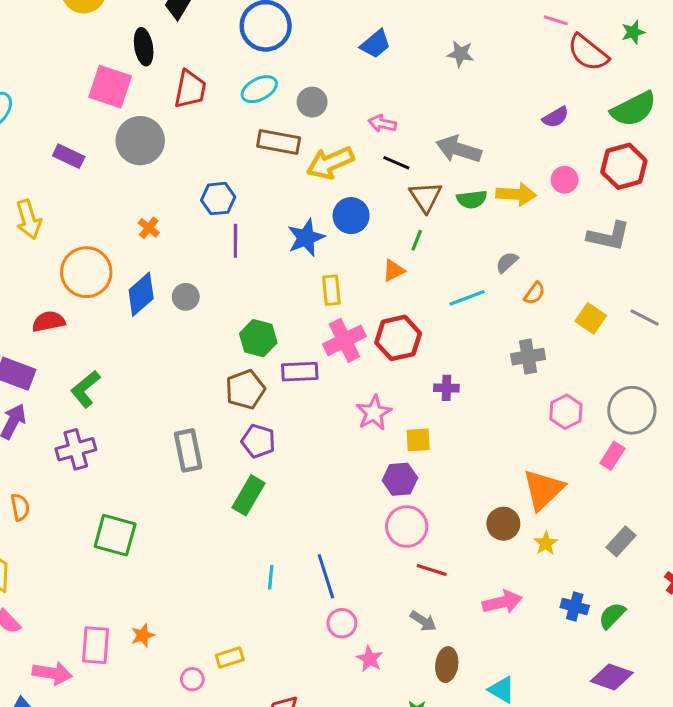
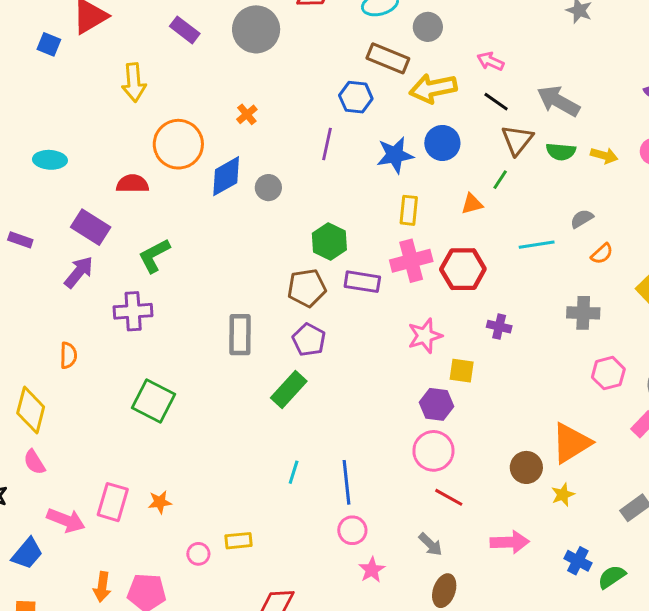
yellow arrow: (516, 194) -> (604, 156), size x0.7
blue hexagon: (218, 199) -> (356, 97), moved

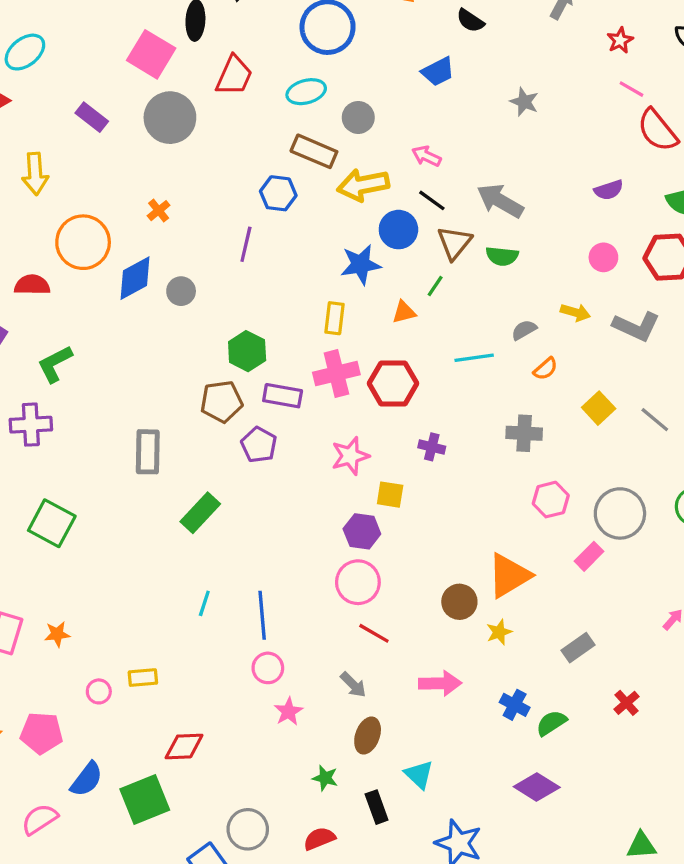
blue circle: (442, 143) -> (398, 230), moved
blue star: (395, 155) -> (361, 264), moved
yellow arrow: (604, 156) -> (575, 312), moved
purple pentagon: (309, 340) -> (259, 445), moved

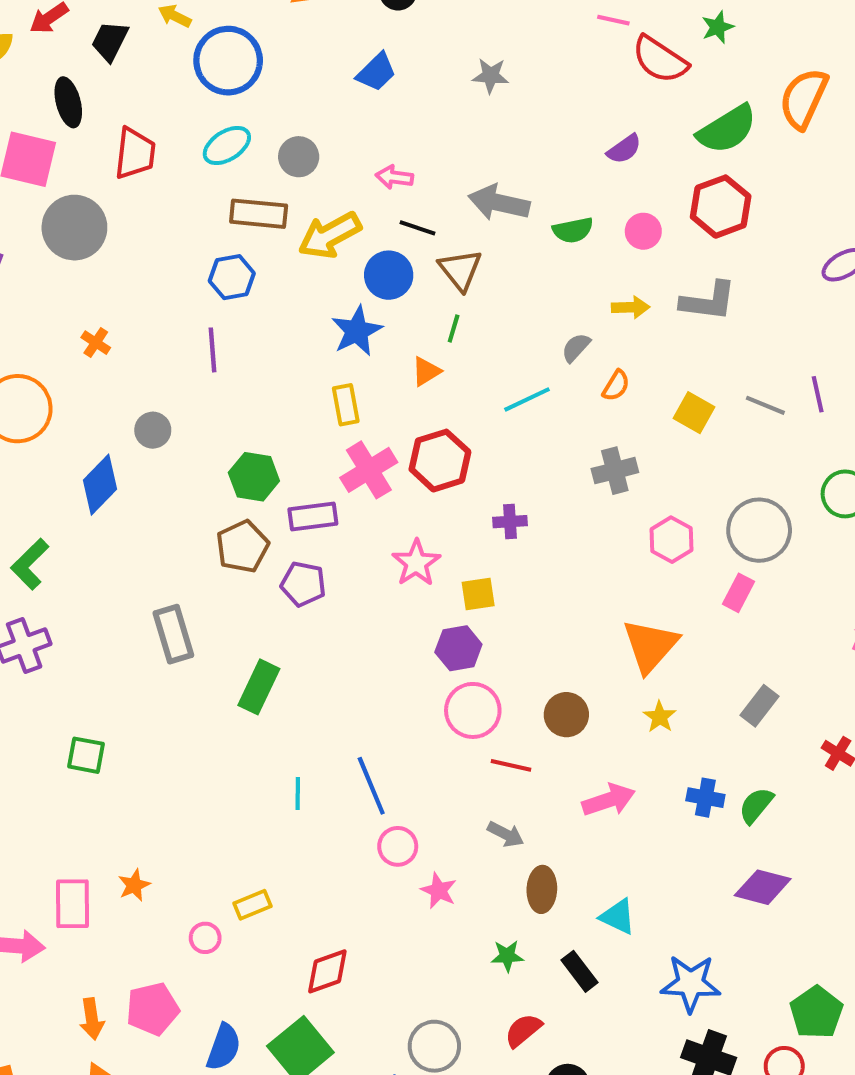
green semicircle: (502, 256) -> (573, 230), moved
blue diamond: (135, 278) -> (100, 485), moved
green square: (52, 523) -> (86, 755), size x0.7
brown circle: (459, 602) -> (566, 715), moved

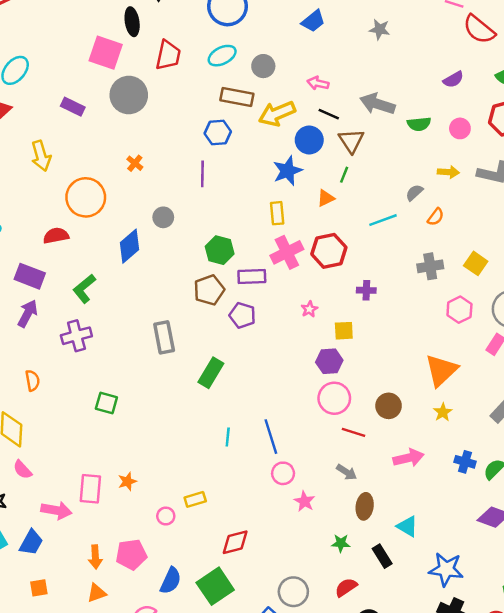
yellow square: (694, 413) -> (476, 263), moved
pink star: (416, 563) -> (309, 309), size x0.6

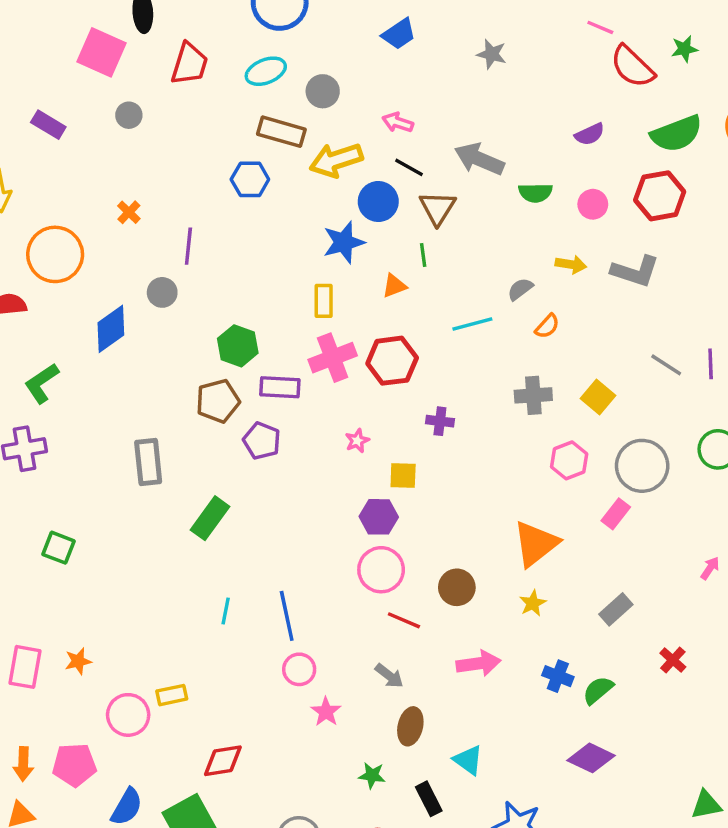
gray circle: (129, 95) -> (129, 115), size x0.5
purple line: (202, 174) -> (188, 246), moved
green line: (344, 175) -> (423, 255), turned -35
pink circle: (166, 516) -> (128, 715), size x1.6

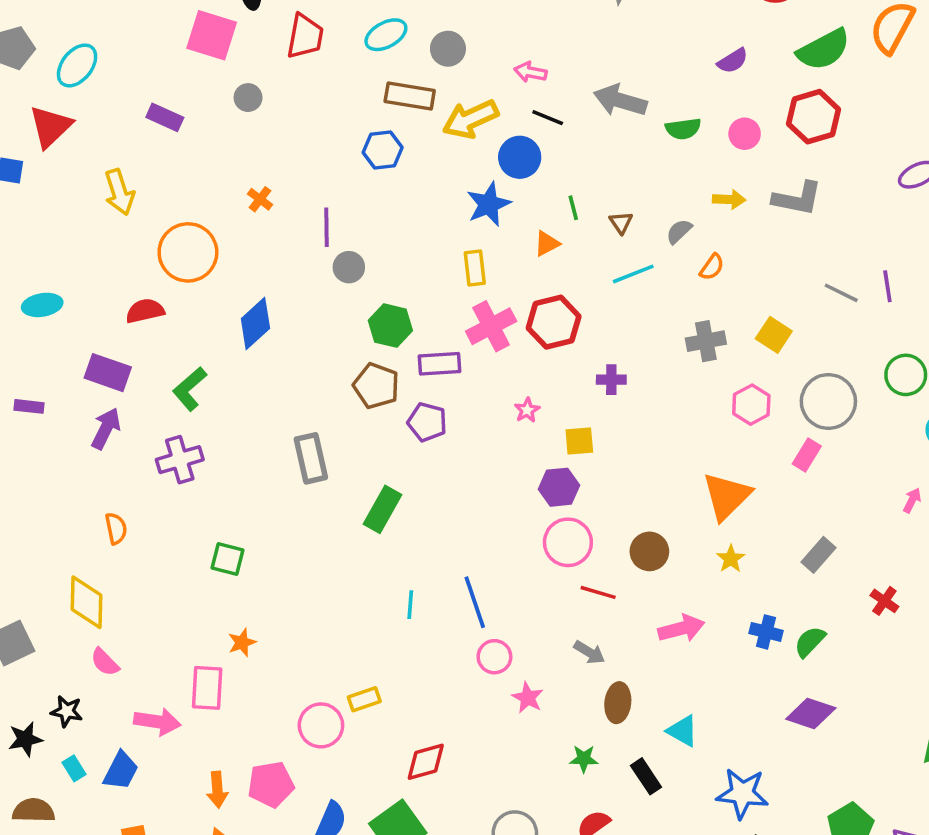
brown triangle: (438, 208) -> (621, 223), moved, size x0.6
gray circle: (162, 292) -> (349, 267), moved
brown pentagon: (218, 401) -> (376, 386), turned -30
orange star: (78, 661) -> (242, 642), moved

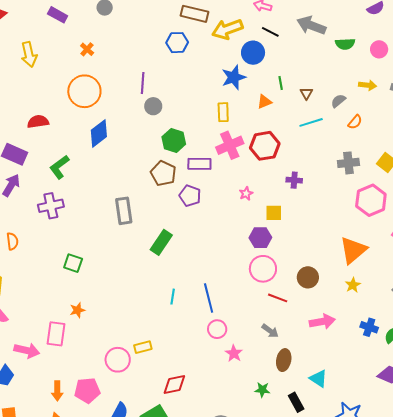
orange cross: (260, 199) -> (87, 49), moved
orange circle: (188, 252) -> (84, 91), moved
pink hexagon: (751, 405) -> (371, 200), size x1.4

